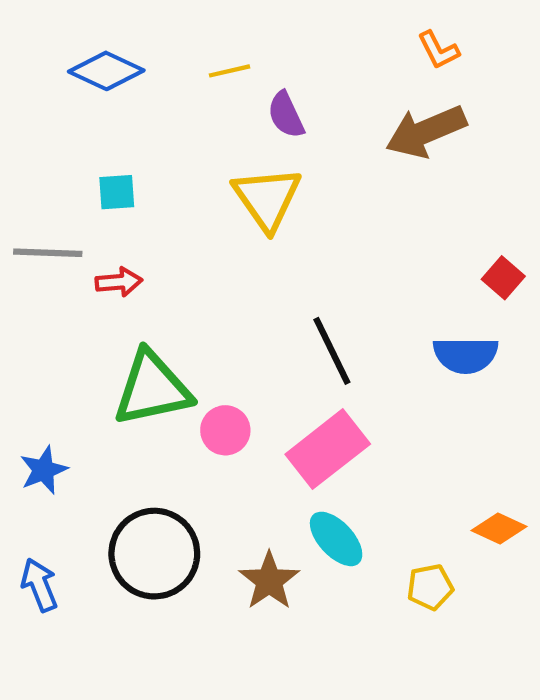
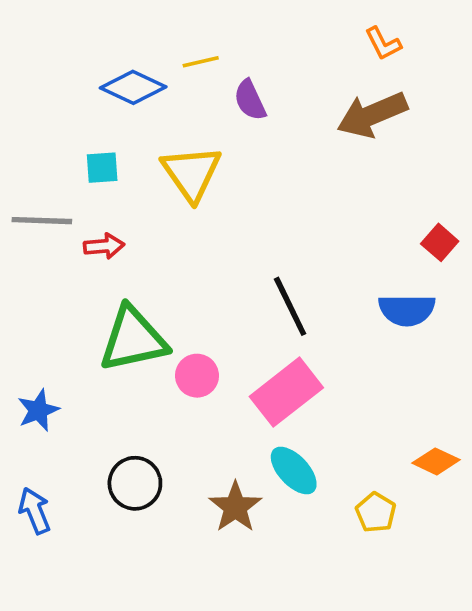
blue diamond: (106, 71) -> (133, 87), moved
yellow triangle: (267, 198) -> (192, 173), moved
black circle: (154, 554) -> (135, 483), size x0.7
yellow pentagon: (430, 587) -> (376, 512), turned -30

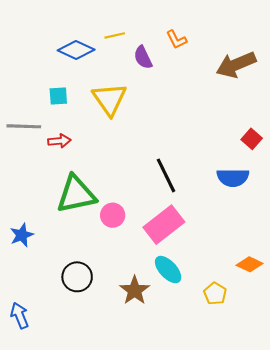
orange L-shape: (383, 44) -> (176, 40), moved
brown arrow: (372, 115) -> (236, 65), moved
blue arrow: (35, 511) -> (20, 316), moved

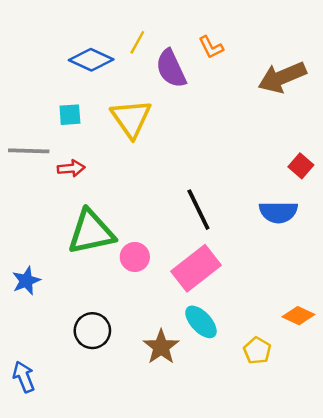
yellow line: (115, 35) -> (137, 42), turned -48
purple semicircle: (143, 57) -> (171, 68), size x1.4

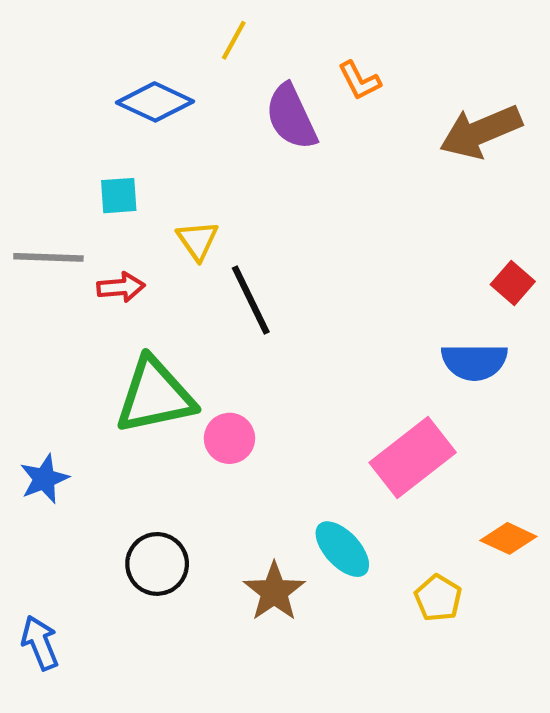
yellow line: (137, 42) -> (234, 40), moved
yellow triangle: (131, 118) -> (198, 240), moved, size x0.6
black line: (198, 210) -> (251, 300), moved
pink rectangle: (196, 268) -> (413, 458), moved

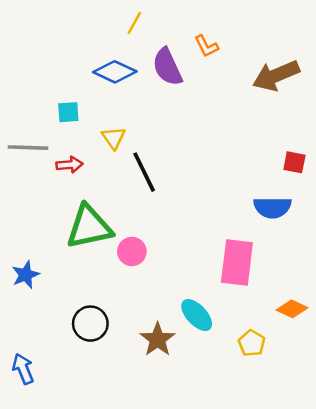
blue diamond: (155, 102) -> (115, 72), moved
red square: (513, 283) -> (294, 162), turned -30
pink rectangle: (413, 458) -> (237, 262), turned -45

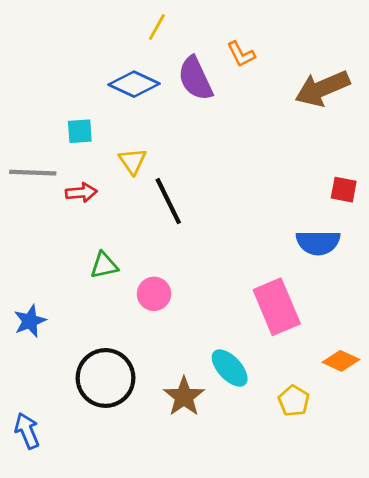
green triangle: (89, 227) -> (104, 265), size x0.5
pink rectangle: (237, 262) -> (277, 307), turned -30
black circle: (90, 324) -> (106, 378), size x1.4

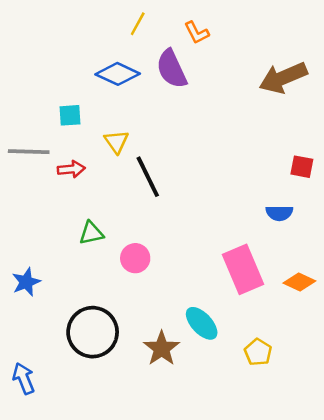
orange L-shape: (241, 54) -> (197, 33), moved
blue semicircle: (318, 242) -> (279, 213), size x0.7
orange diamond: (341, 361) -> (299, 282), moved

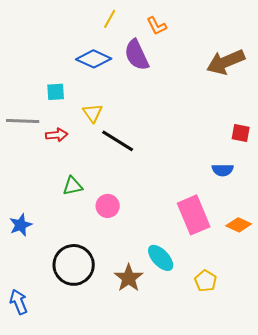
black line: (148, 177) -> (118, 141), turned -32

